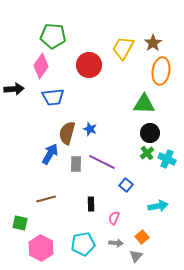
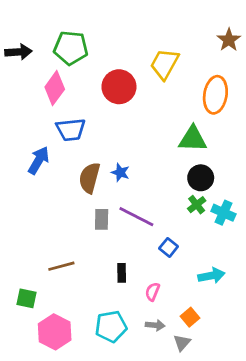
brown star: (153, 43) -> (229, 40), moved
black arrow: (14, 89) -> (19, 52), moved
blue arrow: (50, 154) -> (39, 160), moved

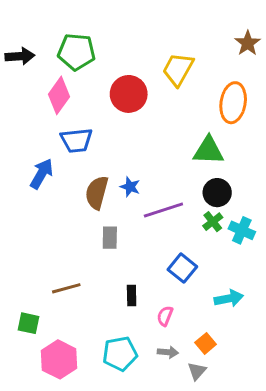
purple line: (136, 217) -> (163, 210), moved, turned -45
blue square: (169, 247) -> (182, 268), size x1.4

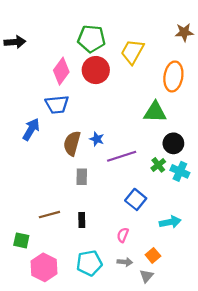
brown star: (248, 43) -> (184, 32), turned 30
green pentagon: (76, 52) -> (91, 39), moved
pink diamond: (59, 95) -> (61, 71), moved
black circle: (217, 193) -> (173, 143), moved
black rectangle: (132, 296) -> (82, 220), moved

